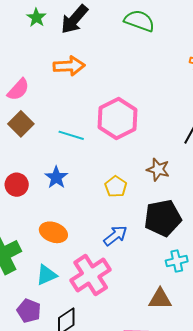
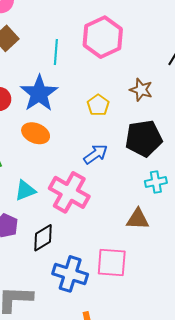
cyan line: (71, 135) -> (56, 52), turned 75
blue star: (56, 177) -> (39, 93), size x1.6
orange ellipse: (53, 232) -> (36, 133), moved
pink cross: (91, 275) -> (69, 192), turned -30

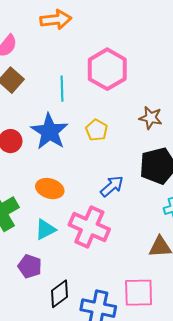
yellow pentagon: (98, 105) -> (96, 130), moved
orange ellipse: (36, 133) -> (50, 189), moved
black diamond: (43, 238) -> (59, 294), moved

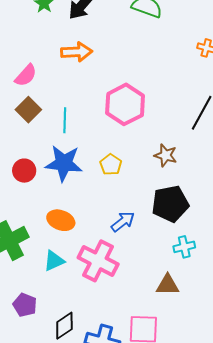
cyan line: (62, 89) -> (65, 120), moved
blue star: (49, 132) -> (64, 163), turned -30
purple pentagon: (30, 266) -> (25, 305), moved

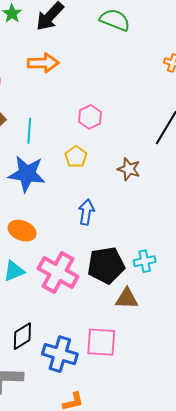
pink hexagon: (125, 104) -> (90, 117), size x0.6
yellow pentagon: (111, 165) -> (76, 157), moved
black pentagon: (170, 204) -> (106, 265), moved
blue arrow: (123, 222) -> (86, 212), moved, turned -45

